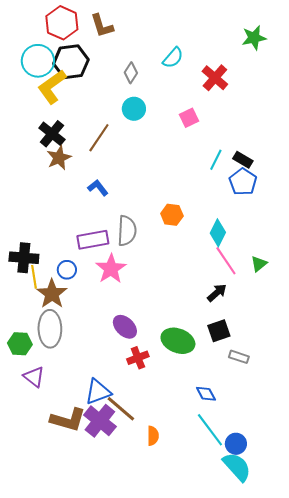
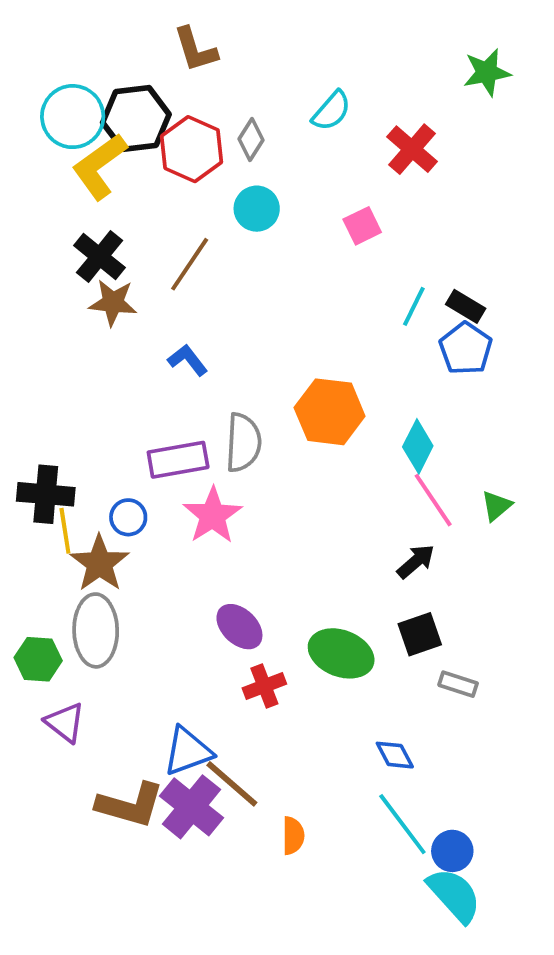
red hexagon: (62, 23) -> (192, 149), moved
brown star: (59, 158) -> (113, 303), turned 30
orange hexagon: (172, 215) -> (330, 412), size x1.6

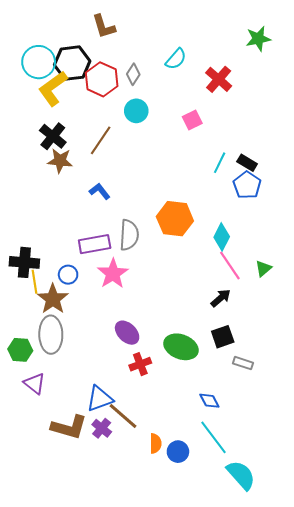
purple cross: (192, 807) -> (102, 428), size x0.6
blue circle: (452, 851) -> (178, 452), moved

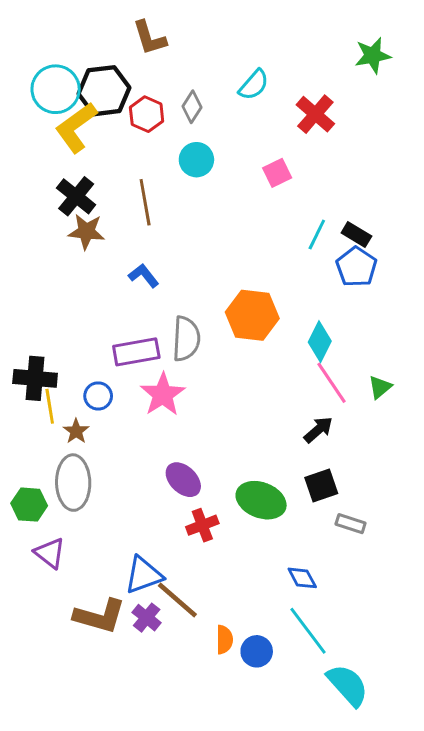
red hexagon: (102, 79) -> (147, 114), size x0.7
brown line: (101, 140) -> (145, 202), turned -44
brown star: (53, 299) -> (76, 431), size x0.6

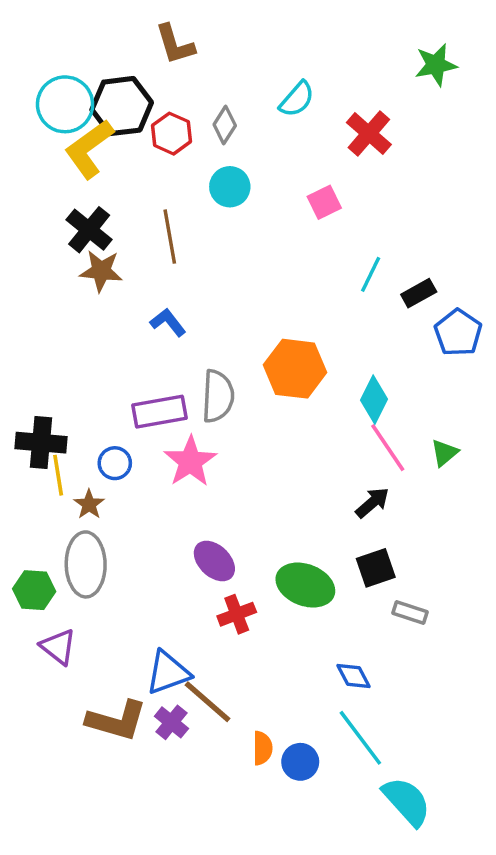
black rectangle: (356, 235) -> (419, 293), moved, turned -60
blue pentagon: (356, 267) -> (458, 333), moved

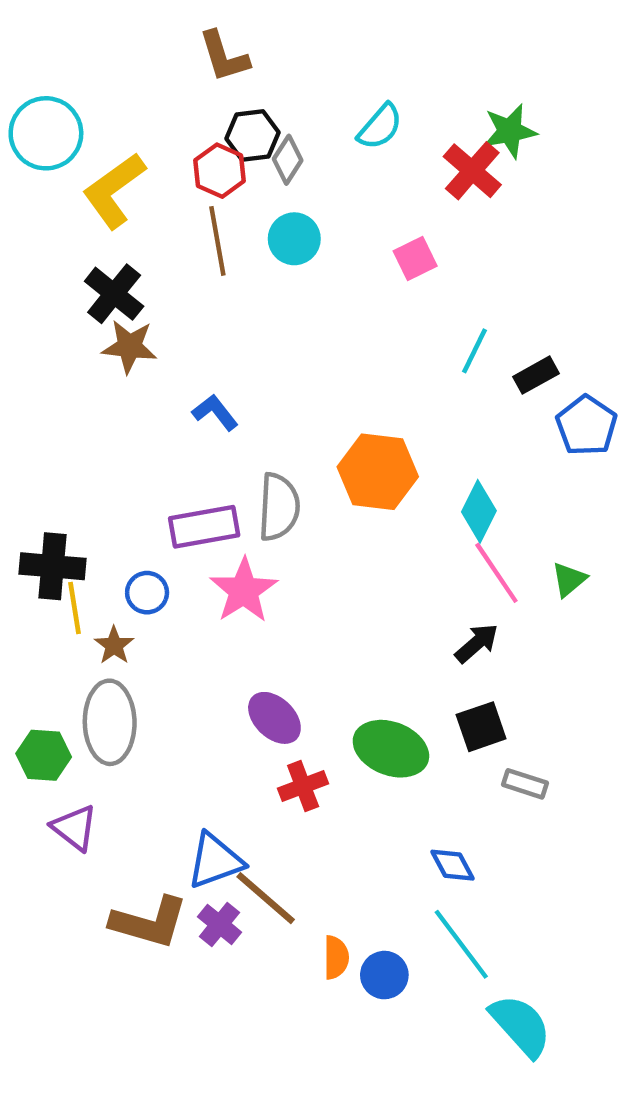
green star: (436, 65) -> (510, 131), moved
cyan circle: (65, 104) -> (46, 133), moved
black hexagon: (122, 106) -> (252, 136), moved, size x0.7
brown line: (170, 237) -> (217, 241), moved

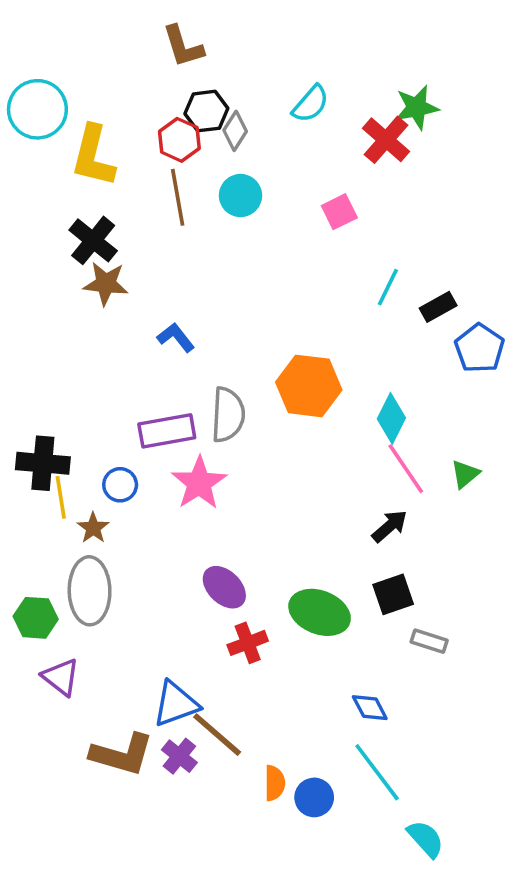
yellow L-shape: (114, 190) -> (93, 156), turned -40
cyan semicircle: (521, 1026) -> (426, 839), size x0.7

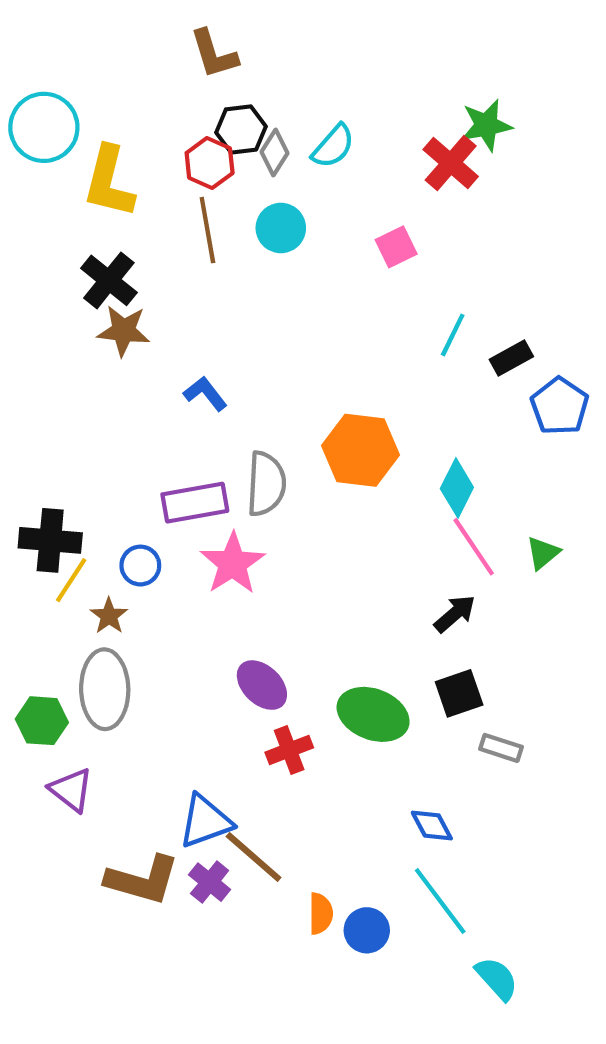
cyan semicircle: (311, 104) -> (333, 146), moved
yellow line: (61, 497) -> (71, 580), turned 42

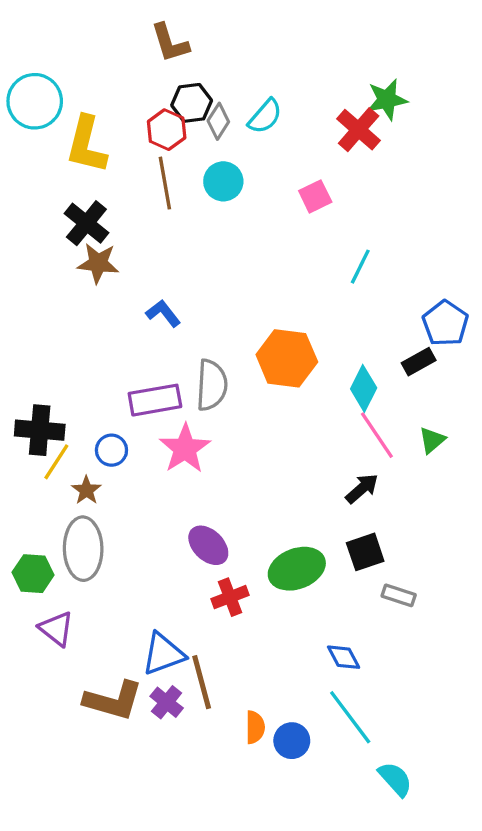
black rectangle: (511, 358) -> (419, 362), moved
green ellipse: (373, 714) -> (297, 569), turned -42
brown line: (254, 857) -> (202, 682), turned 34

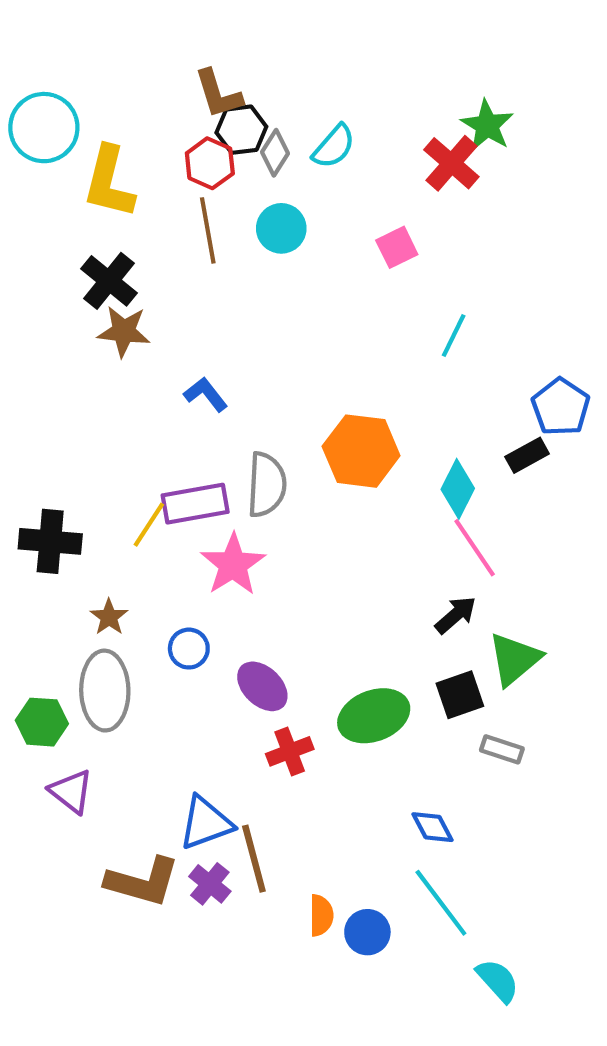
brown L-shape: (170, 43) -> (218, 94), moved
green star: (387, 100) -> (487, 125), turned -30
green triangle: (432, 440) -> (514, 659), moved, size x1.6
blue circle: (111, 450) -> (189, 649), moved
yellow line: (56, 462) -> (149, 525), moved

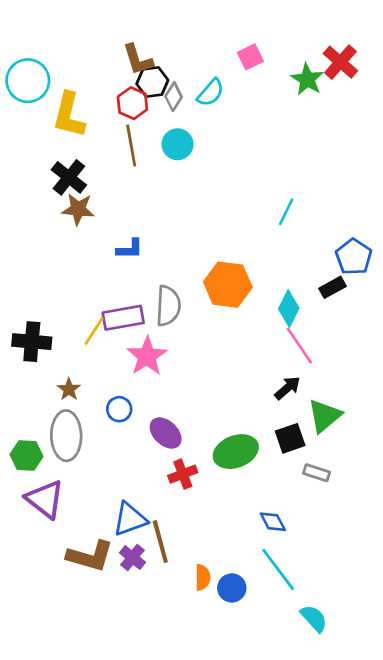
red cross: (451, 163) -> (340, 62), moved
pink square: (397, 247) -> (250, 57), moved
blue L-shape: (206, 394) -> (130, 249), turned 128
purple triangle: (71, 791) -> (45, 499), size x1.4

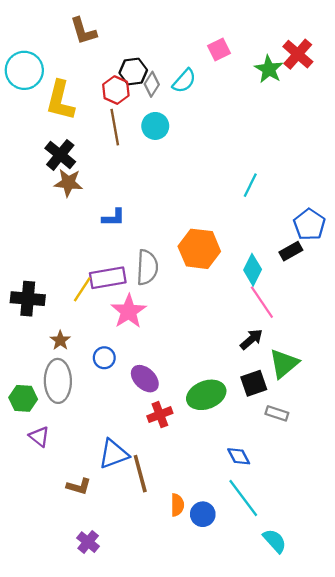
brown L-shape: (138, 59) -> (83, 31), moved
purple triangle: (45, 499) -> (39, 437), size x0.6
brown L-shape: (90, 556) -> (79, 486), size x0.6
purple cross: (132, 557) -> (88, 542), moved

